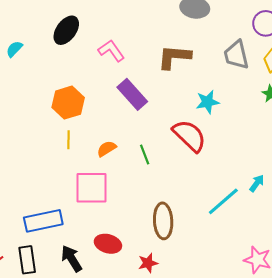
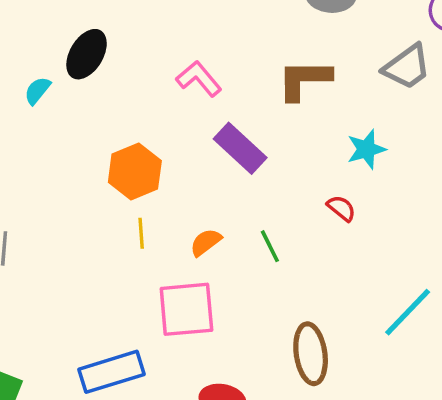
black ellipse: (66, 30) -> (87, 54), moved
gray trapezoid: (236, 55) -> (407, 67), turned -108
red semicircle: (189, 136) -> (341, 208), size x0.5

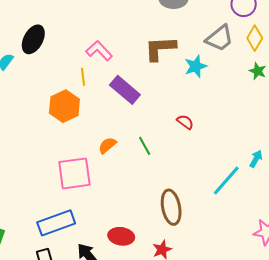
cyan star: (366, 149) -> (196, 66), moved
yellow line: (141, 233) -> (83, 77), moved
pink square: (186, 309) -> (74, 173), moved

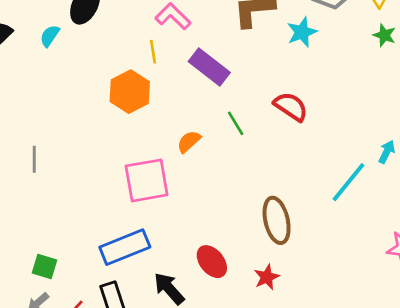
red semicircle: (185, 122) -> (291, 107), size x1.5
green line: (145, 146) -> (236, 123), moved
red ellipse: (121, 236) -> (212, 262), turned 45

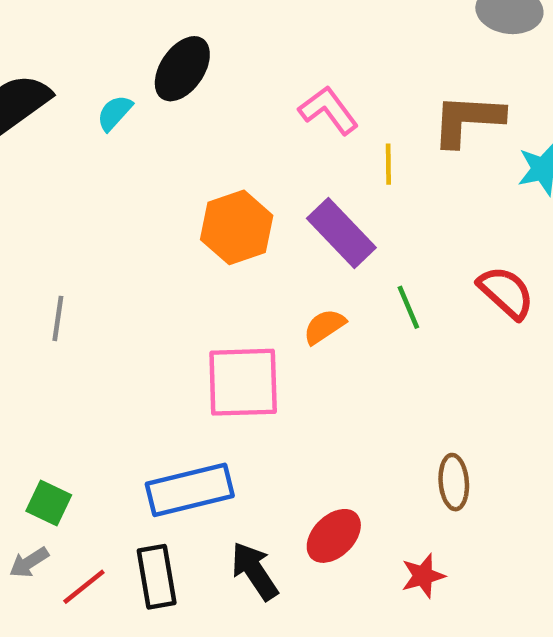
yellow line: (153, 52) -> (388, 164), moved
purple rectangle: (209, 67) -> (341, 233), moved
brown ellipse: (277, 220) -> (454, 482), size x0.7
red ellipse: (212, 262) -> (334, 536), turned 76

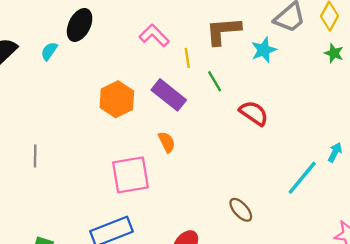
green line: (408, 307) -> (215, 81), moved
orange semicircle: (324, 327) -> (167, 142), turned 105
brown ellipse: (454, 482) -> (241, 210), turned -30

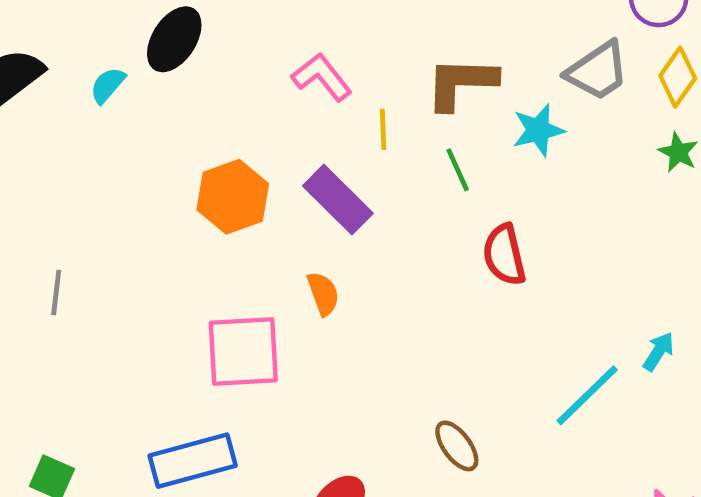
green line: (215, 81) -> (458, 170), moved
red semicircle: (254, 113) -> (504, 255), turned -144

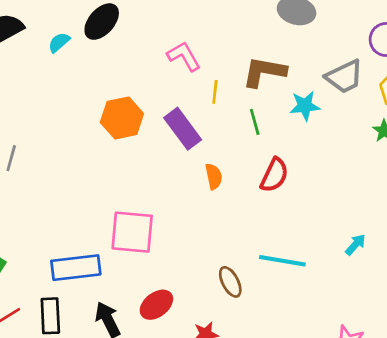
red semicircle: (504, 255) -> (274, 175), turned -150
orange semicircle: (323, 294) -> (214, 176), moved
pink square: (243, 351) -> (132, 232), moved
cyan line: (587, 395) -> (282, 261), moved, turned 45

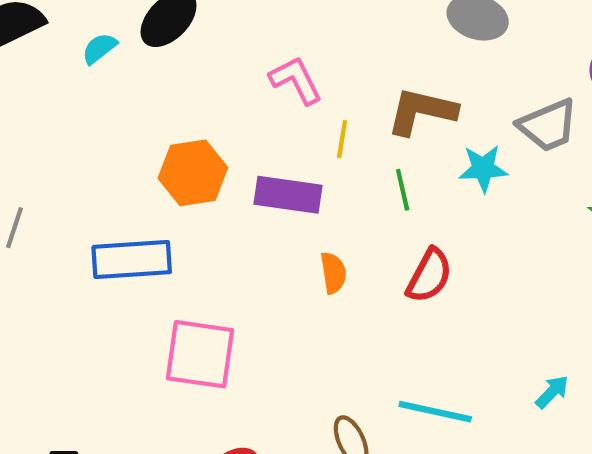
purple rectangle: (183, 129) -> (288, 195), turned -48
blue rectangle: (76, 268) -> (132, 259), moved

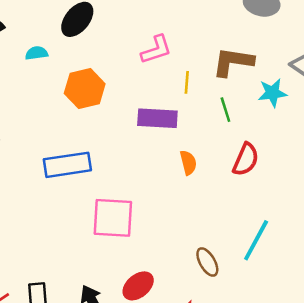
cyan semicircle: (99, 48) -> (37, 53), moved, turned 35
pink L-shape: (296, 80) -> (156, 50), turned 104
orange hexagon: (193, 173) -> (85, 89), moved
cyan line: (435, 412) -> (256, 240), turned -69

